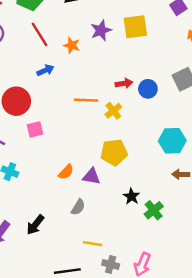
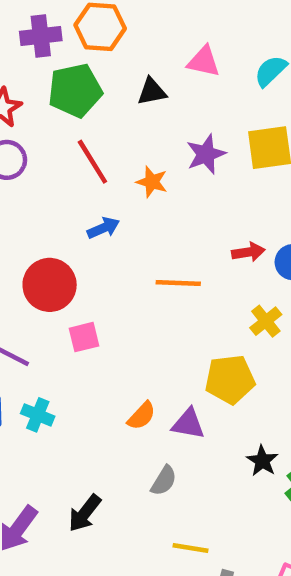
yellow cross: (113, 111) -> (266, 321), moved

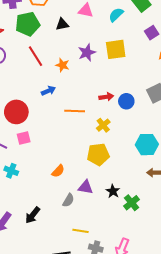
blue arrow: (103, 228) -> (48, 91), moved
yellow cross: (266, 321) -> (103, 125), moved
pink square: (84, 337) -> (24, 138), moved
purple triangle: (188, 424) -> (86, 187), moved

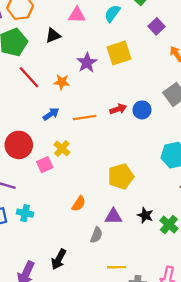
orange line: (75, 111) -> (85, 117), moved
yellow cross: (103, 125) -> (62, 148), moved
pink square: (24, 138) -> (45, 165), moved

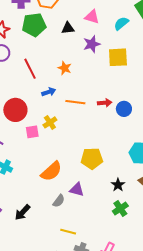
purple star: (87, 63) -> (92, 44), moved
red line: (29, 77) -> (30, 69), moved
orange semicircle: (79, 204) -> (51, 171), size x1.6
black star: (145, 215) -> (118, 185), moved

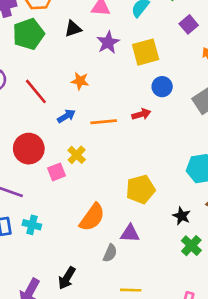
blue circle: (124, 109) -> (162, 87), moved

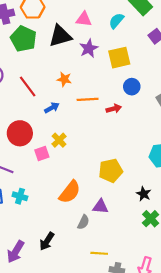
black triangle: (73, 29) -> (60, 36), size x1.6
green pentagon: (29, 34) -> (23, 39), turned -30
orange line: (104, 122) -> (88, 99), moved

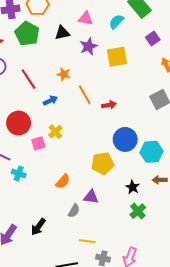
black triangle: (60, 36) -> (62, 33), size x0.7
blue circle: (132, 87) -> (125, 139), moved, size x1.5
orange line: (88, 99) -> (85, 95), turned 60
orange semicircle: (70, 192) -> (63, 181), size x0.7
cyan cross: (20, 196) -> (19, 174), moved

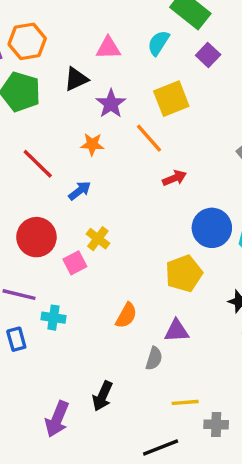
purple square: (153, 38) -> (208, 55), moved
purple star: (89, 46) -> (111, 104), moved
orange line: (85, 95) -> (149, 138), moved

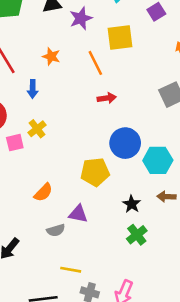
purple star: (111, 104) -> (81, 18), moved
blue arrow: (80, 191) -> (33, 89), turned 114
gray semicircle: (154, 358) -> (56, 230), turned 42

